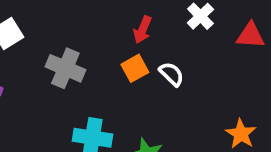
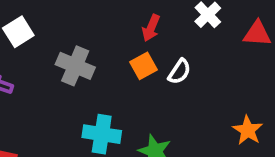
white semicircle: (171, 74) -> (179, 72), turned 80

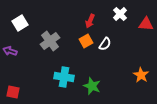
gray cross: (75, 66) -> (50, 41), turned 30

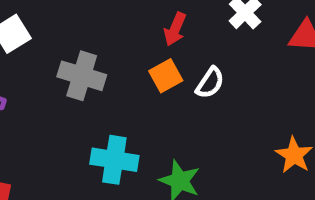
gray cross: (50, 41) -> (82, 76), turned -36

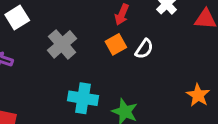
gray cross: (82, 76) -> (62, 44), turned 32

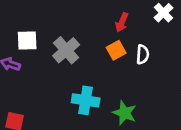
white square: (17, 17) -> (27, 41), moved, turned 30
white semicircle: (144, 49) -> (143, 54), turned -30

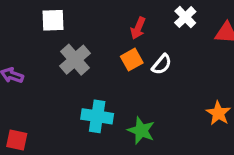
white square: (27, 41) -> (53, 20), moved
white semicircle: (143, 54) -> (162, 64), turned 36

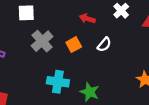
red arrow: (138, 28) -> (87, 19), turned 84
orange square: (132, 60) -> (74, 45), moved

